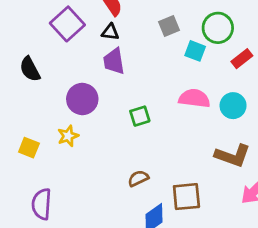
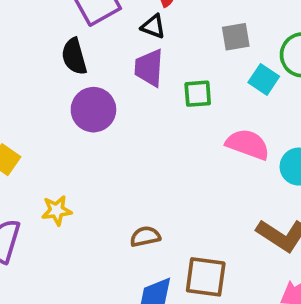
black semicircle: (30, 69) -> (74, 56), moved
green square: (140, 116) -> (198, 94), moved
yellow star: (68, 136) -> (57, 210), moved

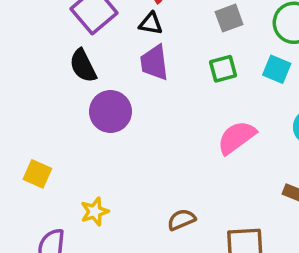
cyan square: (264, 79) -> (277, 69), moved
green square: (198, 94) -> (223, 69), moved
pink semicircle: (248, 144) -> (237, 137), moved, turned -45

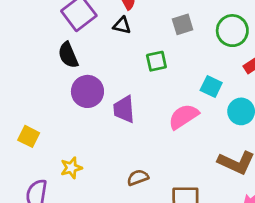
purple trapezoid: (154, 63) -> (124, 109), moved
green square: (223, 69) -> (156, 61), moved
cyan square: (277, 69) -> (211, 86), moved

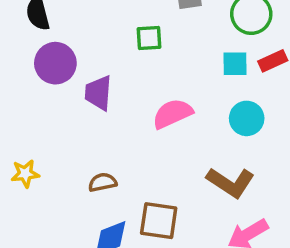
cyan square: (211, 86) -> (235, 64), moved, turned -35
yellow star: (71, 168) -> (25, 174), moved

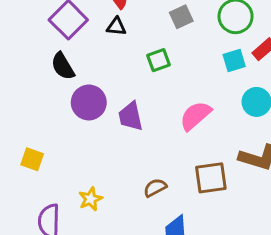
brown square: (159, 221) -> (211, 178), moved

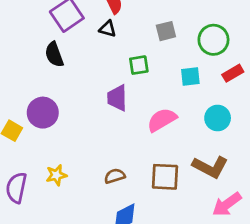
cyan square: (234, 60) -> (190, 76), moved
purple circle: (89, 102) -> (43, 113), moved
purple trapezoid: (131, 116) -> (117, 98), moved

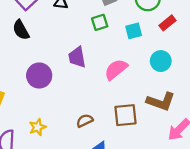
green square: (139, 65) -> (100, 22), moved
purple circle: (43, 113) -> (39, 76), moved

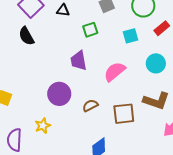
green square: (100, 22) -> (90, 30), moved
purple circle: (39, 76) -> (59, 94), moved
brown semicircle: (85, 121) -> (90, 105), moved

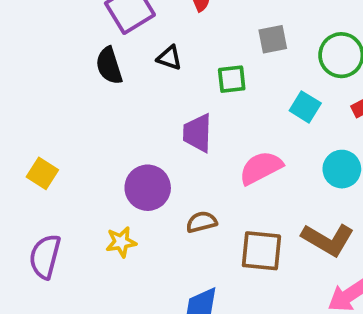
black triangle: (63, 10) -> (169, 58), moved
cyan square: (131, 36) -> (305, 107), turned 35
yellow star: (43, 126) -> (121, 242), moved

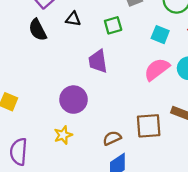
pink semicircle: (261, 168) -> (157, 69), moved
brown semicircle: (201, 222) -> (112, 138), moved

